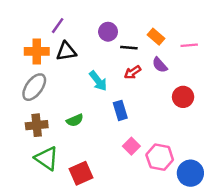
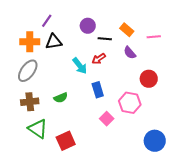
red arrow: (133, 72) -> (99, 59), moved
pink hexagon: (160, 157) -> (130, 103), moved

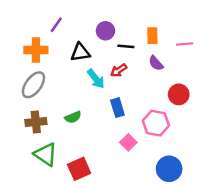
orange rectangle: (127, 30) -> (152, 36), turned 48
black triangle: (54, 42) -> (80, 52), moved
blue circle: (155, 141) -> (169, 169), moved

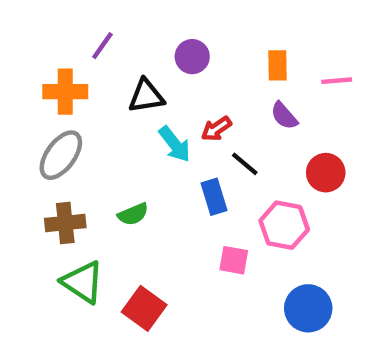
black line: (126, 46) -> (245, 164), moved, turned 35
pink square: (128, 142) -> (234, 260), turned -35
red square: (79, 169) -> (144, 308), turned -30

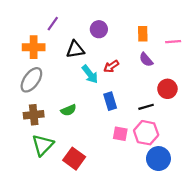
black line: (245, 164) -> (146, 107), moved, turned -56
pink hexagon: (284, 225) -> (146, 133), moved
green triangle: (83, 282) -> (43, 145), turned 40

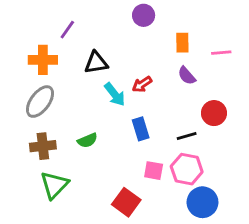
purple circle: (99, 29) -> (144, 15), moved
red square: (74, 159) -> (126, 202), moved

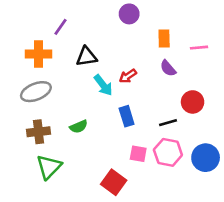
gray ellipse: (40, 102) -> (36, 92), turned 32
blue circle: (202, 202) -> (206, 158), moved

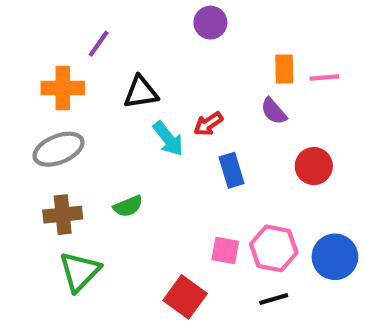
orange rectangle: (164, 39) -> (284, 69), moved
blue rectangle: (127, 116) -> (232, 170), moved
black line: (168, 123) -> (274, 299), moved

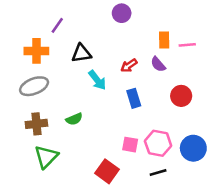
red arrow: (208, 124) -> (129, 65), moved

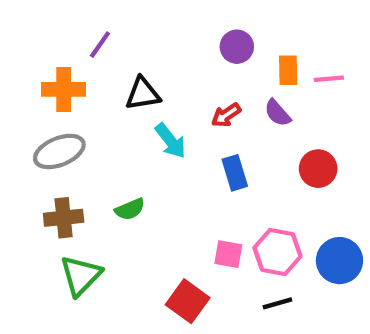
purple circle: (122, 13) -> (237, 47), moved

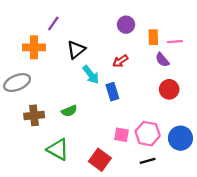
black triangle: (143, 94) -> (76, 50), turned -30
purple semicircle: (277, 113) -> (162, 60), moved
gray ellipse: (59, 151) -> (17, 83), moved
blue rectangle: (235, 173) -> (112, 92), moved
green triangle: (81, 276) -> (58, 150), moved, turned -45

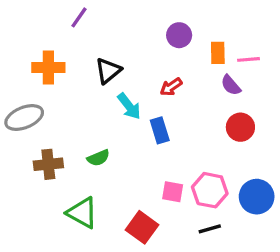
purple line: (53, 23) -> (79, 17), moved

